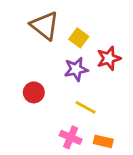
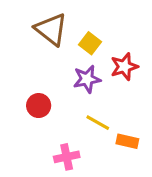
pink cross: (71, 137) -> (67, 157), moved, turned -35
orange rectangle: (103, 141) -> (127, 141), moved

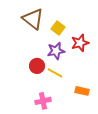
red circle: (39, 106) -> (37, 66), moved
yellow line: (98, 123) -> (55, 73), moved

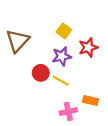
brown triangle: (33, 19) -> (18, 41), moved, turned 35
pink cross: (43, 101) -> (68, 112), moved

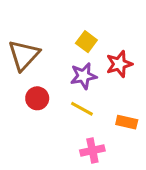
red circle: (41, 73) -> (37, 98), moved
orange rectangle: (90, 100) -> (127, 122), moved

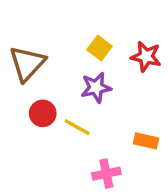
red star: (119, 64) -> (146, 57), moved, turned 30
yellow line: (82, 109) -> (77, 127), moved

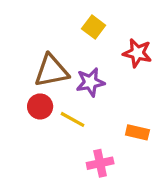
yellow square: (99, 48) -> (94, 27), moved
brown triangle: (27, 63) -> (51, 71), moved, turned 36

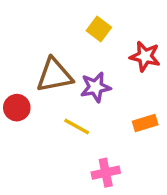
red circle: (40, 106) -> (17, 108), moved
orange rectangle: (137, 132) -> (145, 123), moved, turned -30

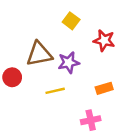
yellow line: (77, 126) -> (55, 91), turned -42
pink cross: (106, 173) -> (91, 120), moved

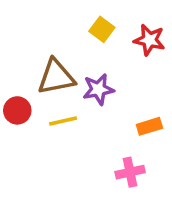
red star: (104, 40) -> (149, 40), moved
yellow line: (55, 91) -> (63, 121), moved

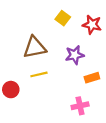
purple star: (98, 89) -> (75, 55), moved
red circle: (17, 110) -> (11, 90), moved

